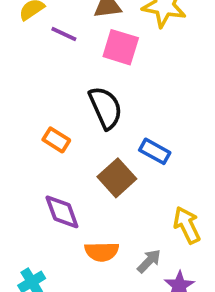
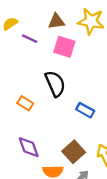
brown square: (117, 178) -> (74, 152), moved

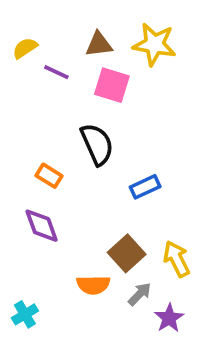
blue rectangle: (85, 110) -> (145, 187), turned -54
purple diamond: (29, 147) -> (42, 226), moved

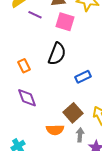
black semicircle: (97, 144) -> (57, 54), turned 45
orange rectangle: (49, 176) -> (24, 66), moved, turned 32
gray arrow: (140, 294) -> (80, 135), turned -40

